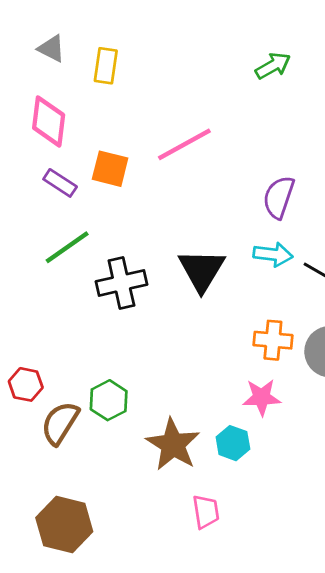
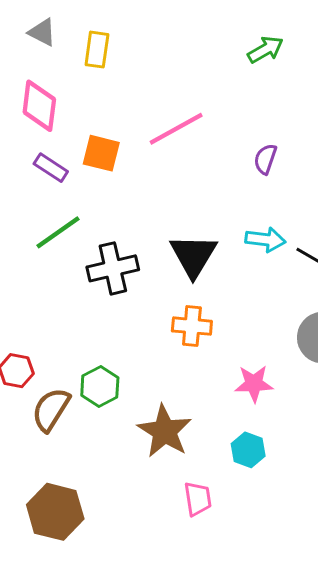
purple semicircle: (279, 197) -> (265, 159), moved, size x0.7
orange cross: (273, 340) -> (192, 326), moved
cyan hexagon: (233, 443) -> (248, 450), moved

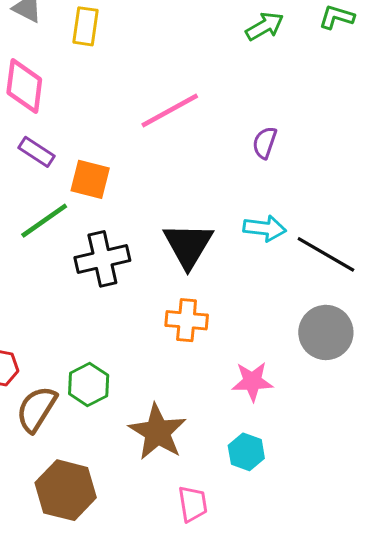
orange square: (101, 153) -> (90, 179), moved
brown hexagon: (55, 512) -> (66, 490), moved

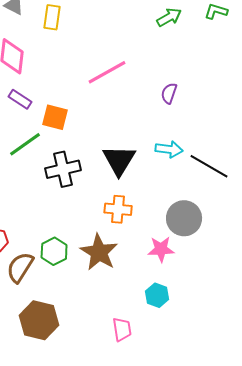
gray circle: (326, 332) -> (184, 218), moved
brown star: (157, 432) -> (99, 252), moved

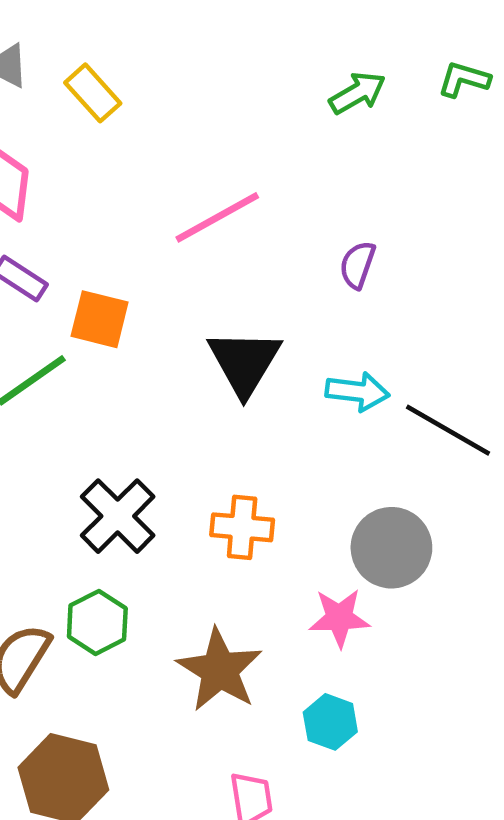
yellow rectangle: (52, 17) -> (93, 93), turned -50
black triangle: (119, 160) -> (244, 362), moved
black cross: (63, 169) -> (118, 516), moved, turned -32
brown star: (99, 252) -> (219, 670), moved

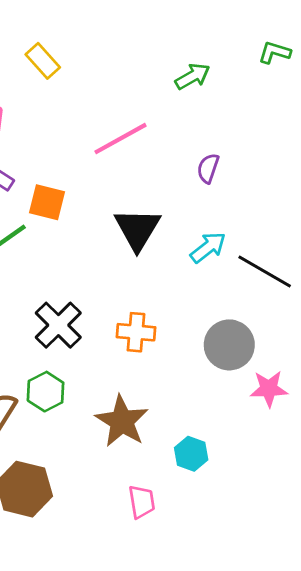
green arrow: (358, 93) -> (193, 76), moved
cyan arrow: (358, 392) -> (208, 247), turned -45
pink star: (339, 618) -> (269, 389), moved

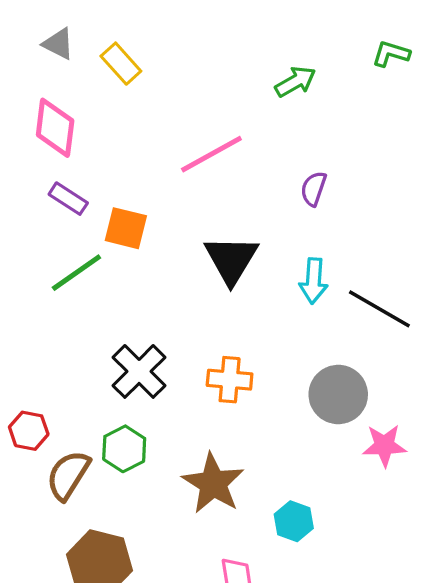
cyan arrow: (208, 247) -> (314, 281), turned 132

